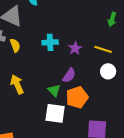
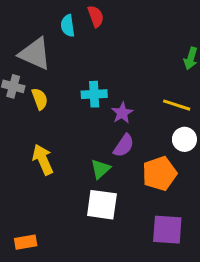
purple star: (75, 48) -> (122, 113), moved
green triangle: (54, 90) -> (100, 169), turned 32
orange pentagon: (77, 97) -> (160, 174), moved

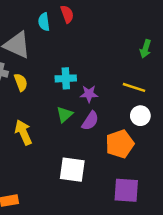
purple star: (122, 113) -> (89, 94), turned 30
green triangle: (100, 169) -> (65, 114), moved

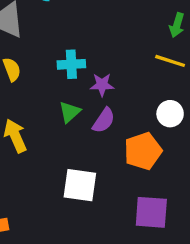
yellow line: (134, 87) -> (170, 61), moved

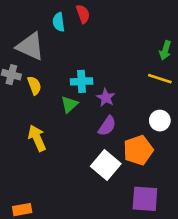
purple star: (102, 85) -> (106, 98), turned 30
green triangle: (70, 112) -> (69, 104), moved
white square: (80, 185) -> (106, 165), moved, turned 32

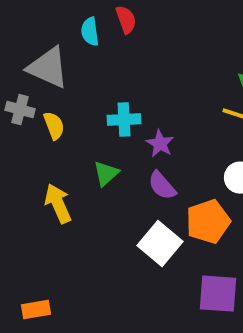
green triangle: (69, 104) -> (106, 174), moved
purple semicircle: (107, 126) -> (162, 186), turned 105

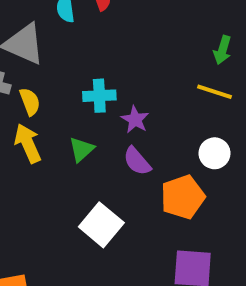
yellow arrow: (58, 204) -> (28, 143), moved
white square: (160, 244) -> (101, 225), moved

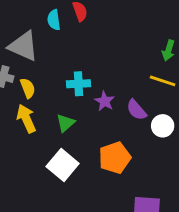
purple semicircle: (137, 161) -> (136, 110), moved
orange pentagon: (183, 197) -> (115, 158), moved
white square: (101, 225) -> (63, 165), moved

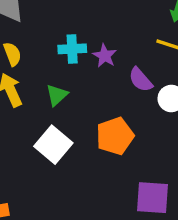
purple star: (105, 101) -> (105, 56), moved

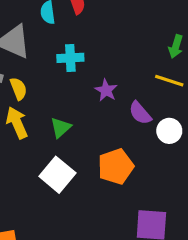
cyan cross: (72, 49) -> (70, 58), moved

